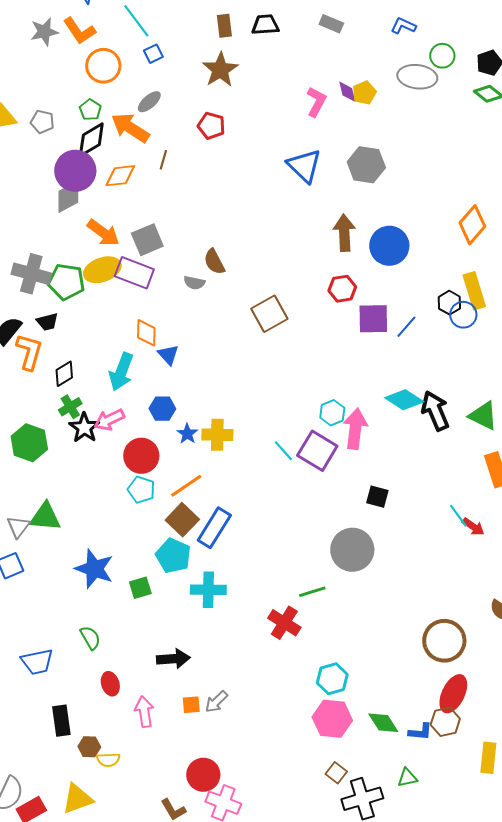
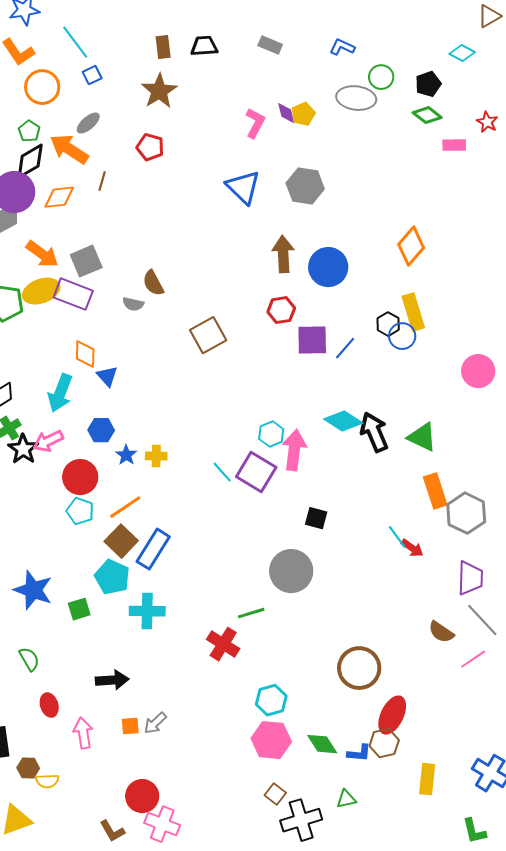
yellow cross: (217, 435) -> (156, 456), size x0.7
brown circle: (444, 641) -> (359, 668), moved

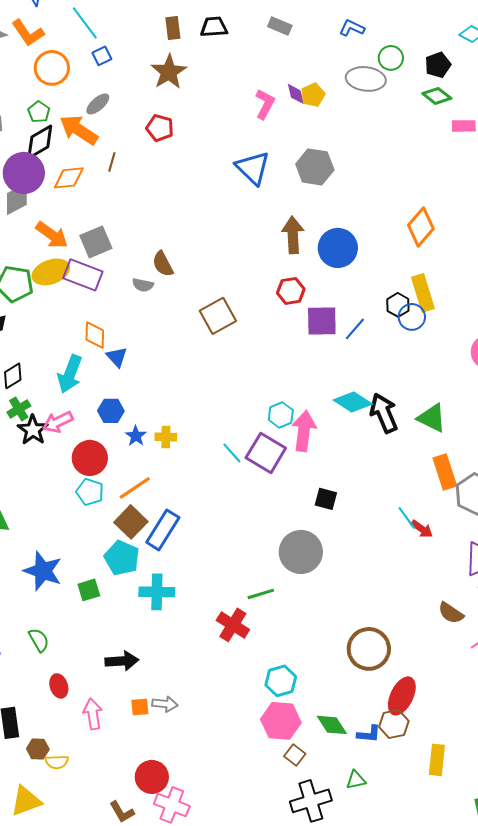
gray arrow: (155, 723) -> (165, 704), turned -130
brown square: (275, 794) -> (295, 755), moved

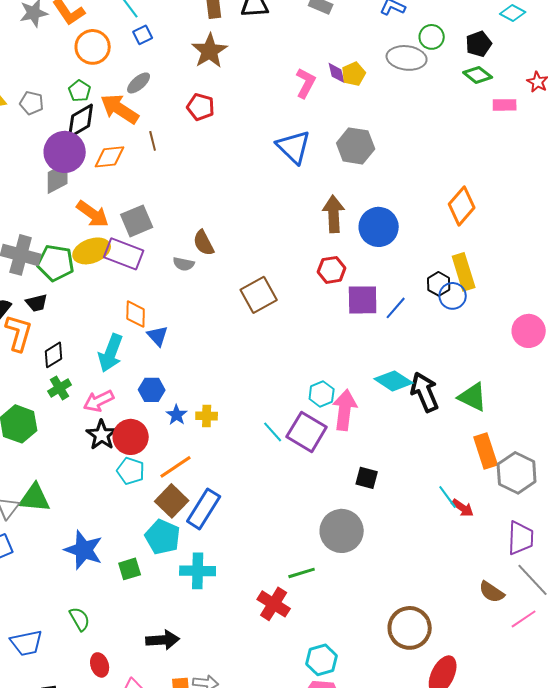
brown line: (112, 162) -> (153, 141), turned -30
black star: (33, 430) -> (102, 435), moved

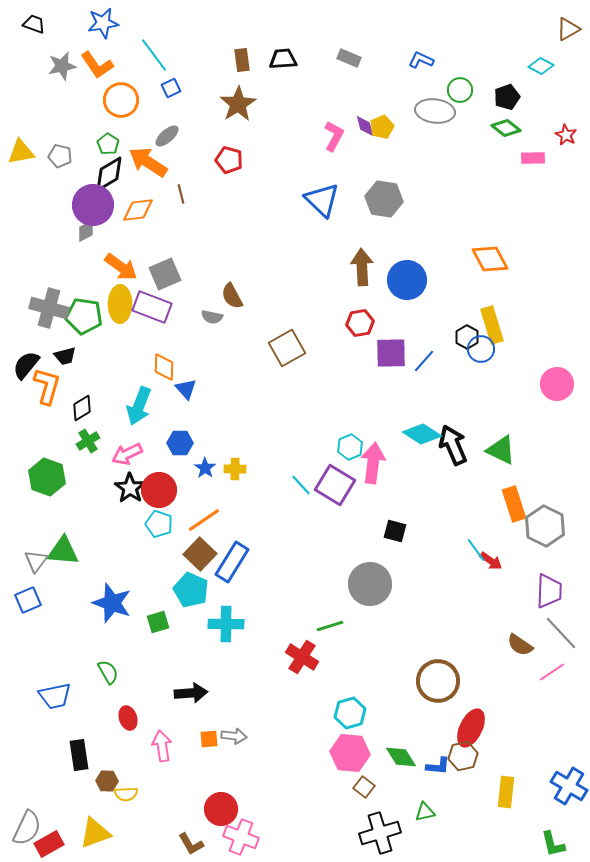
gray diamond: (58, 178) -> (86, 231), size x0.7
orange diamond: (462, 206) -> (490, 259), turned -69
yellow ellipse: (92, 251) -> (120, 304), turned -69

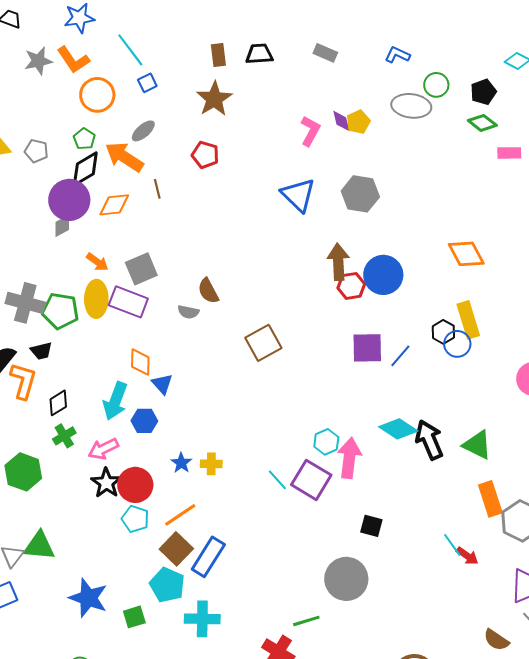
orange arrow: (121, 267) -> (97, 262), size x0.7
red hexagon: (360, 323) -> (351, 286), moved
blue hexagon: (180, 443) -> (144, 421), moved

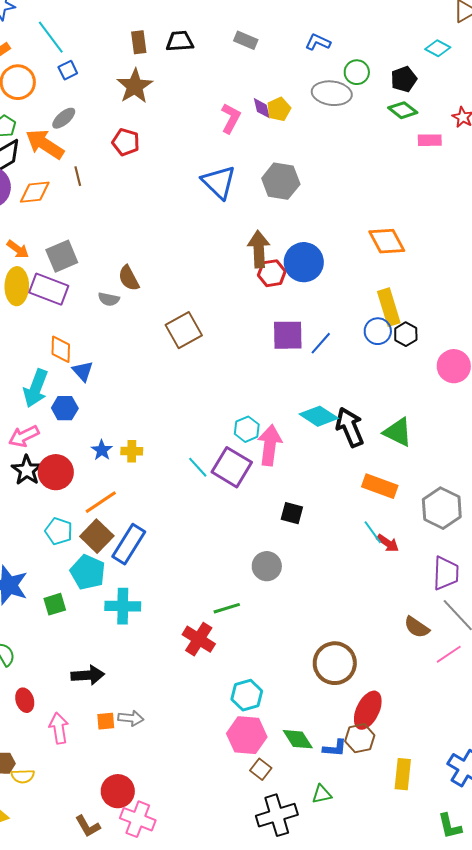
black hexagon: (443, 332) -> (406, 334), moved
orange rectangle: (490, 499) -> (380, 486), moved, turned -52
cyan pentagon: (135, 519) -> (59, 531), moved
gray circle: (346, 579) -> (267, 566), size x0.7

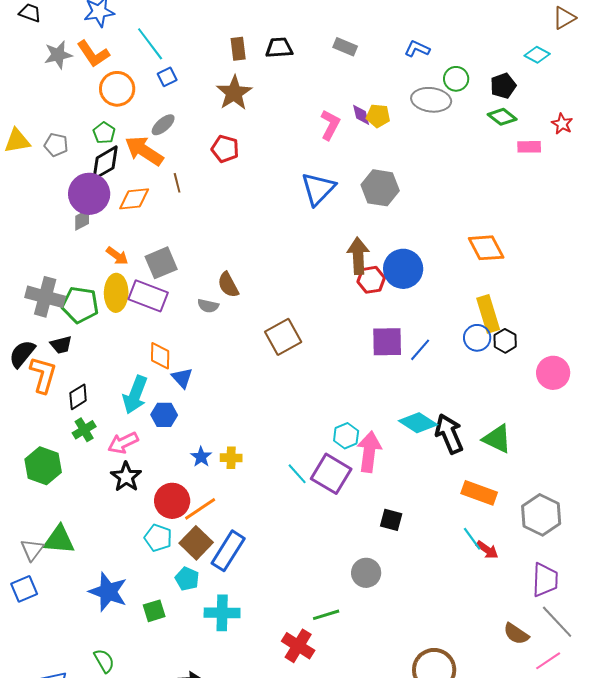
yellow pentagon: (279, 109) -> (378, 116), turned 30
blue triangle: (219, 182) -> (318, 189), turned 30
red circle: (56, 472) -> (172, 501), moved
cyan pentagon: (88, 572) -> (187, 579), size x0.7

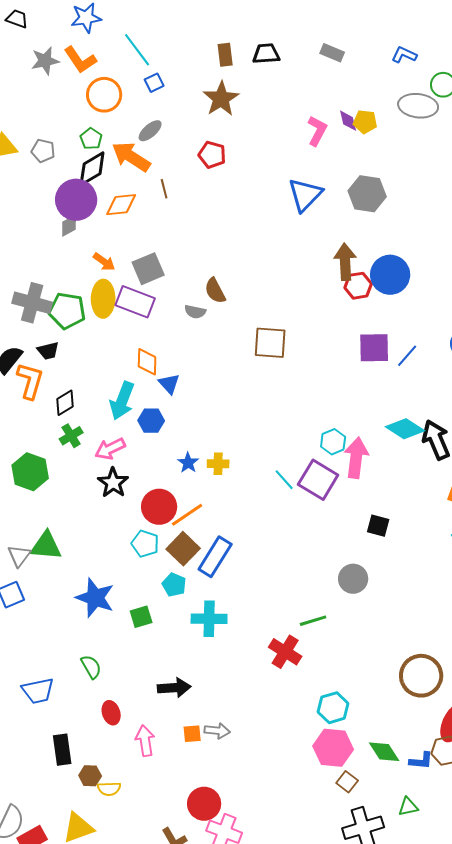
brown square: (283, 337) -> (270, 343), turned 33

